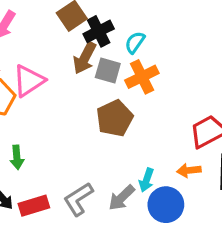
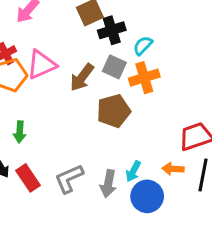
brown arrow: (85, 58) -> (82, 77), moved
gray arrow: (122, 198) -> (108, 184), turned -44
red rectangle: (34, 206) -> (28, 178), turned 64

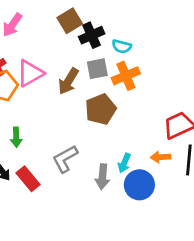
cyan semicircle: (143, 46) -> (122, 46), turned -114
gray square: (114, 67) -> (97, 69), turned -30
gray L-shape: (69, 179) -> (65, 159), moved

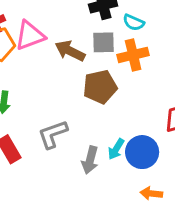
brown arrow: (68, 81) -> (70, 51), turned 76
orange arrow: (161, 157) -> (151, 193), moved
blue circle: (139, 185) -> (142, 152), moved

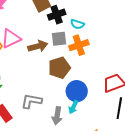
brown arrow: (70, 51) -> (38, 46), turned 144
gray L-shape: (53, 134) -> (31, 101), turned 35
blue circle: (142, 152) -> (77, 91), moved

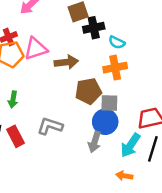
gray square: (59, 39) -> (109, 103), moved
cyan arrow: (73, 107) -> (130, 145), moved, size x1.5
gray arrow: (57, 116) -> (95, 142), moved

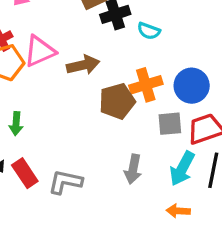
orange cross: (115, 68) -> (146, 85), moved
gray square: (109, 103) -> (170, 124), moved
blue circle: (105, 122) -> (192, 86), moved
gray L-shape: (50, 126) -> (65, 182), moved

